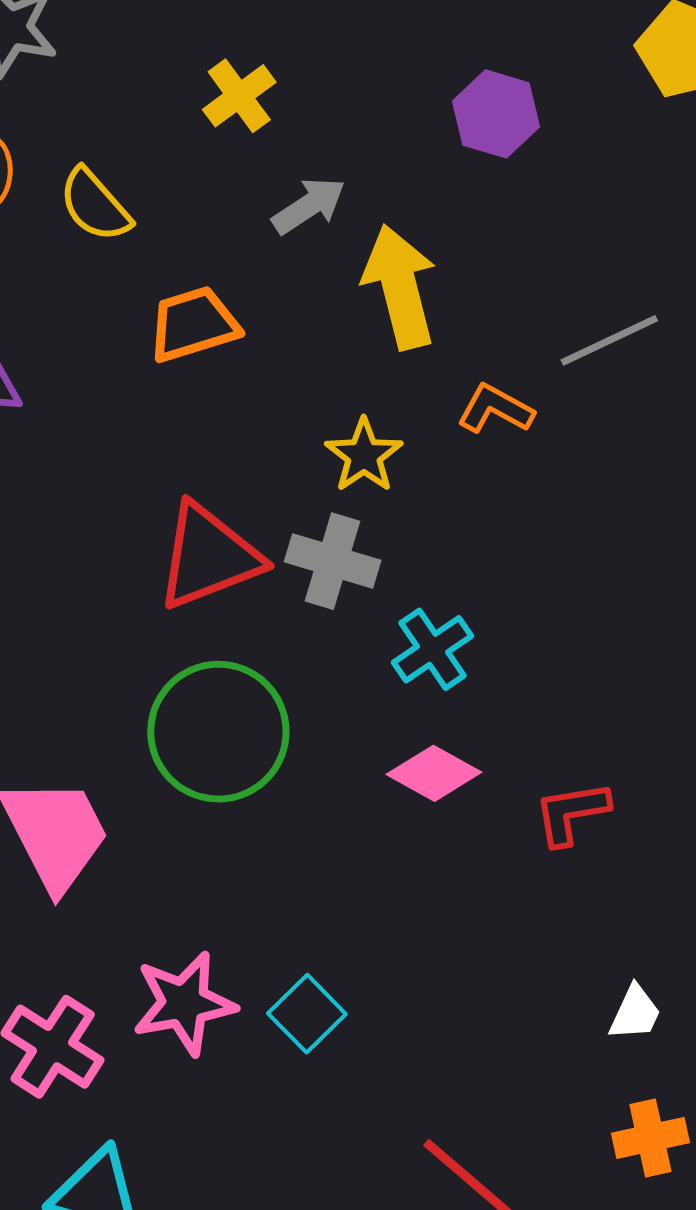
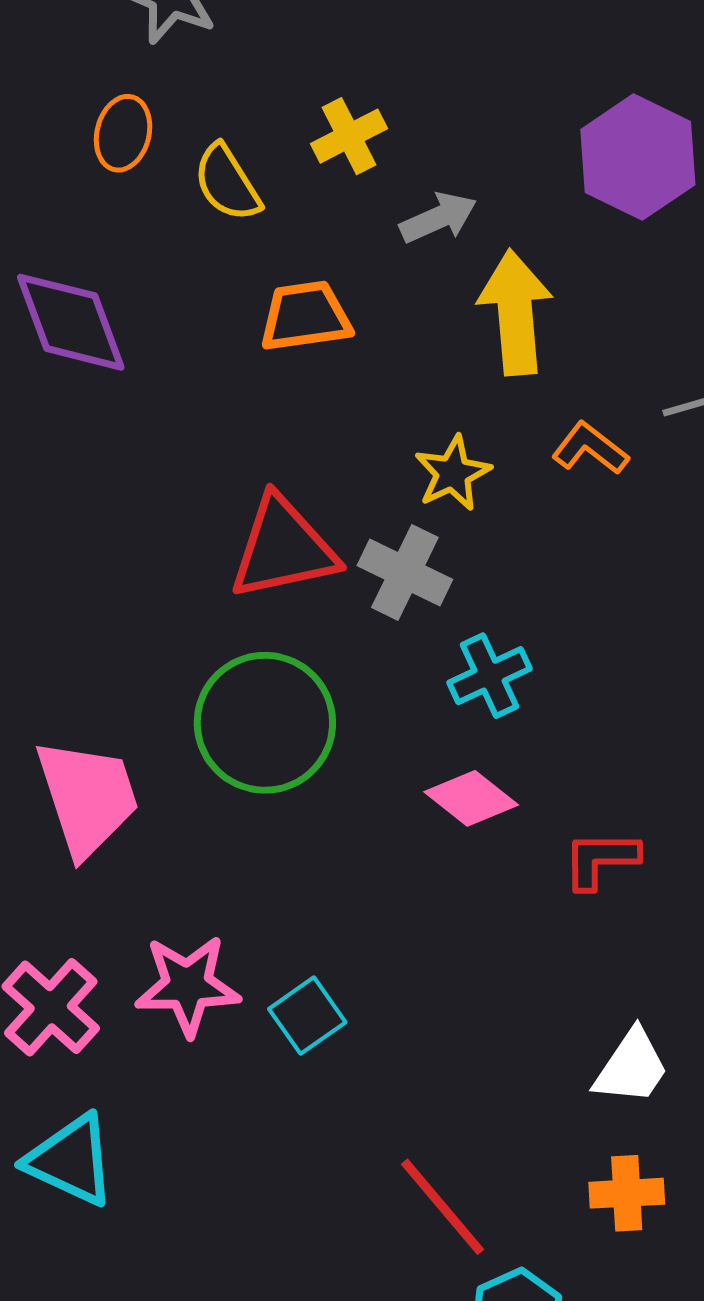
yellow cross: (239, 96) -> (349, 136), moved
purple hexagon: (496, 114) -> (638, 157), size x1.4
white trapezoid: (635, 1013) -> (631, 1067), size x1.4

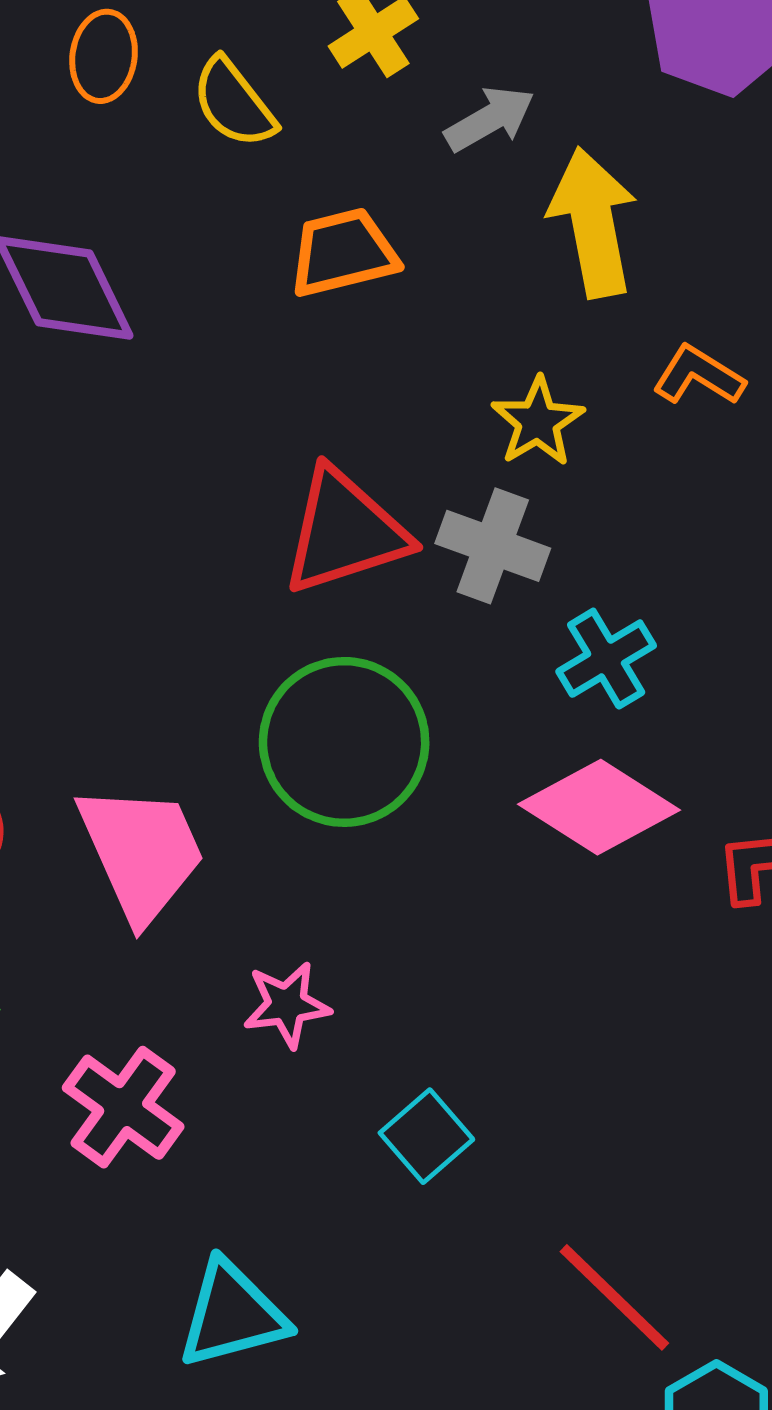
pink diamond: (471, 798) -> (599, 807), size x1.4
pink star: (188, 986) -> (287, 1005), moved, size x0.7
cyan square: (307, 1016) -> (426, 1136), moved
cyan triangle: (71, 1160) -> (232, 1315), moved, turned -34

